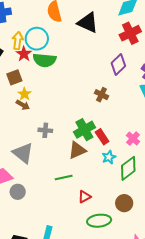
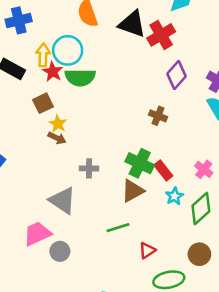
red cross: (130, 33) -> (161, 35), moved
green cross: (84, 130) -> (140, 163), turned -30

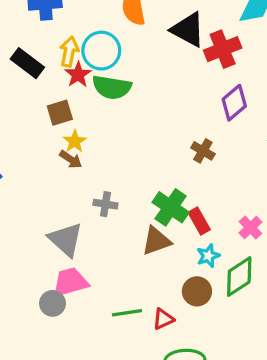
green line: (118, 228) -> (127, 313), moved
pink trapezoid: (37, 234) -> (70, 282), moved
brown circle: (199, 254) -> (197, 291), moved

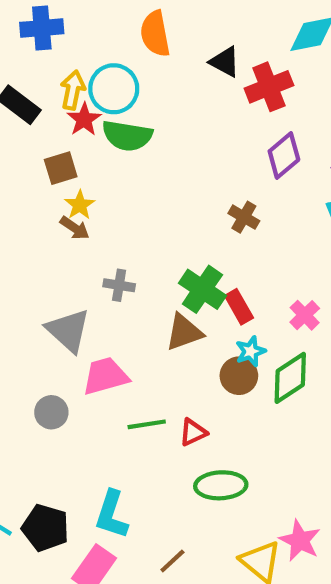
black triangle: (188, 30) -> (225, 62), size x0.7
pink trapezoid: (70, 282) -> (105, 376), moved
brown circle: (197, 291) -> (239, 376), moved

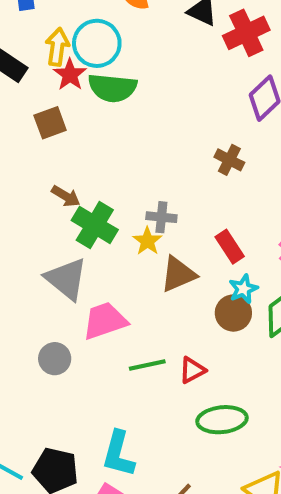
yellow star: (80, 205) -> (147, 241), moved
brown arrow: (75, 228) -> (66, 196), moved
gray cross: (119, 285) -> (161, 217), moved
green cross: (202, 289) -> (95, 225), moved

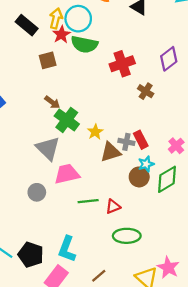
red cross: (246, 33) -> (122, 64), moved
gray cross: (161, 217) -> (126, 142), moved

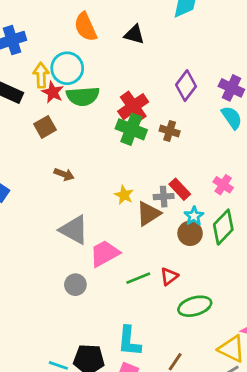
green cross: (67, 120) -> (131, 129), moved

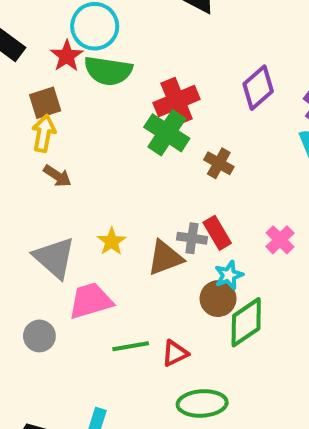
yellow arrow: (41, 75) -> (44, 133), moved
brown cross: (170, 131) -> (219, 163), moved
yellow star: (124, 195) -> (112, 241), moved
green diamond: (223, 227) -> (246, 322), moved

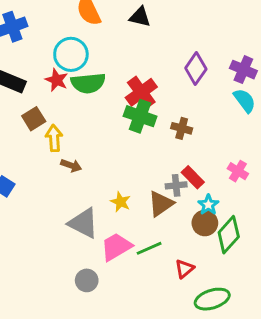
brown square: (45, 103) -> (34, 119), moved
green line: (131, 346) -> (149, 248), moved

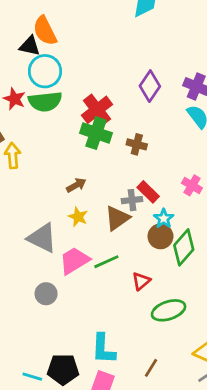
black triangle: (140, 17) -> (30, 46), moved
cyan circle: (71, 54) -> (45, 71), moved
brown arrow: (71, 165) -> (76, 185), moved, turned -48

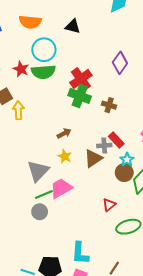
orange semicircle: (45, 31) -> (30, 22), moved, turned -60
black triangle: (30, 46) -> (73, 26), moved
gray triangle: (42, 238) -> (38, 171), turned 45
green line: (106, 262) -> (44, 194), moved

